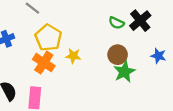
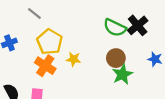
green semicircle: (116, 23) -> (115, 28), size x1.5

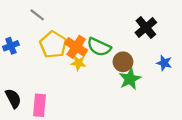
green semicircle: (115, 28) -> (99, 47), moved
orange cross: (45, 66) -> (76, 47), moved

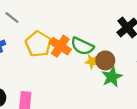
gray line: (37, 15) -> (12, 18), moved
yellow star: (78, 63) -> (92, 62), moved

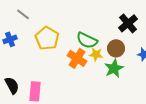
orange cross: (60, 46) -> (77, 58), moved
brown circle: (105, 60) -> (116, 48), moved

